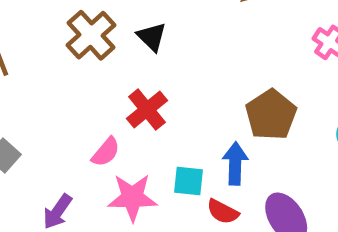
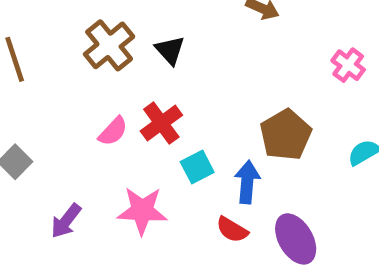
pink semicircle: (106, 152) -> (113, 131), moved
cyan square: (189, 181) -> (197, 167), moved, turned -36

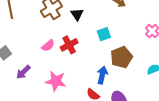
cyan square: (197, 167) -> (104, 34), moved
purple arrow: (66, 221) -> (23, 72), moved

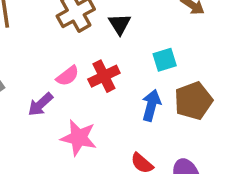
purple arrow: (23, 72) -> (40, 104), moved
blue arrow: (102, 75) -> (151, 105), moved

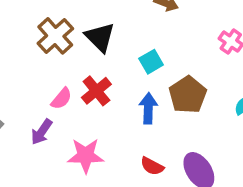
black triangle: (120, 24) -> (100, 37), size x1.4

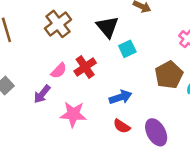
black triangle: (100, 37) -> (107, 27), moved
brown pentagon: (188, 95) -> (169, 75), moved
blue arrow: (148, 108) -> (121, 97), moved, turned 65

